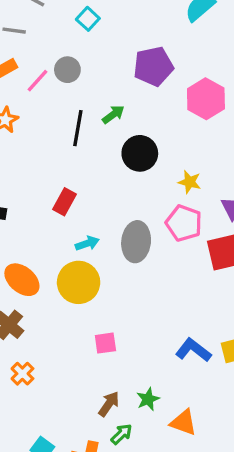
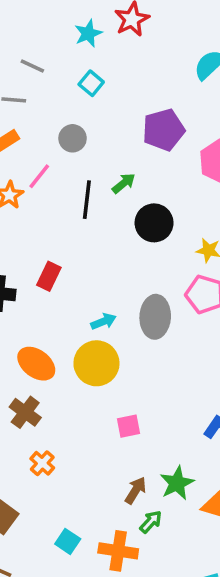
pink line: (37, 81) -> (39, 176), moved
red rectangle: (64, 202) -> (49, 276), moved
green star: (148, 399) -> (177, 483), size x1.4

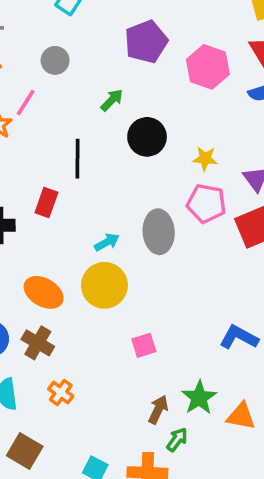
black line: (87, 200) -> (78, 159), moved

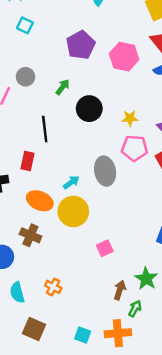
gray circle: (55, 60) -> (26, 77), moved
orange ellipse: (44, 292) -> (40, 201), moved
brown cross: (38, 343) -> (30, 235), moved

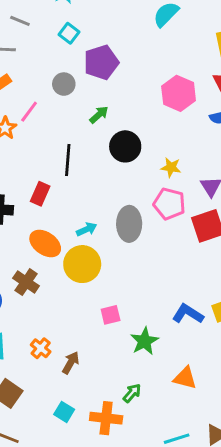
purple pentagon: (81, 45) -> (101, 62), moved
gray circle: (26, 77) -> (64, 84), moved
green star: (146, 279) -> (144, 341), moved
brown arrow: (120, 290) -> (71, 363), moved

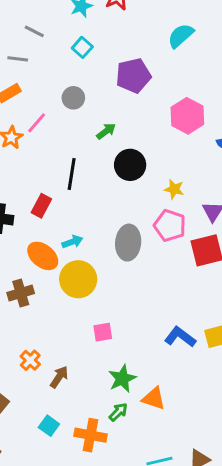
purple pentagon: (101, 62) -> (133, 76), moved
cyan arrow: (87, 229) -> (72, 242), moved
brown cross: (26, 282) -> (21, 293), turned 35
green star: (144, 341) -> (122, 379), moved
orange triangle: (185, 378) -> (154, 399), moved

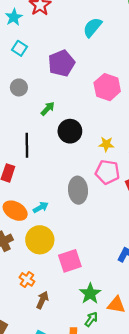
cyan arrow: (72, 242) -> (41, 207), moved
yellow circle: (78, 279) -> (40, 240), moved
pink square: (103, 332) -> (70, 261), size x1.5
orange cross: (30, 360) -> (27, 279), moved

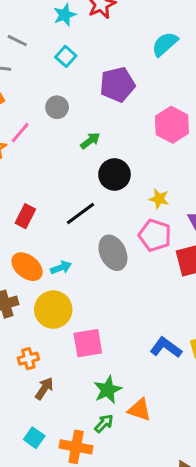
black line: (27, 145) -> (80, 214), moved, turned 45
gray ellipse: (78, 190) -> (113, 253), turned -30
orange cross: (27, 279) -> (28, 359), turned 32

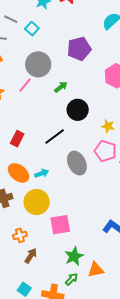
cyan square: (66, 56) -> (32, 29), moved
gray circle: (57, 107) -> (38, 64), size x1.6
pink line: (20, 133) -> (25, 85), moved
orange triangle: (139, 410) -> (96, 270), turned -30

